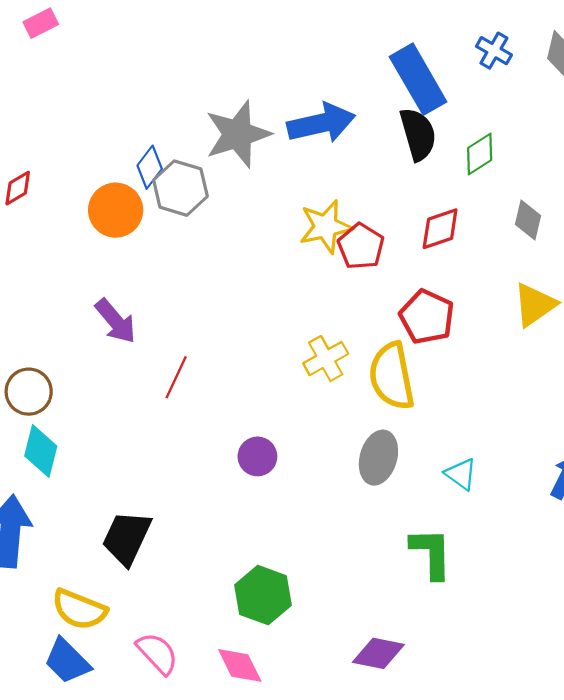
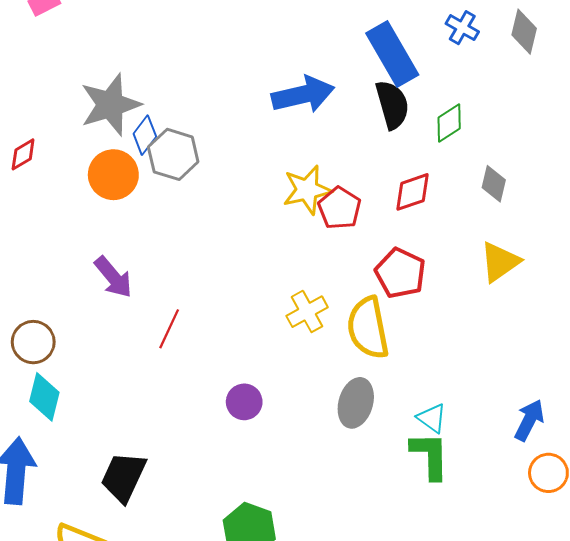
gray star: (238, 134) -> (110, 105), moved
green L-shape: (431, 553) -> (430, 456), moved

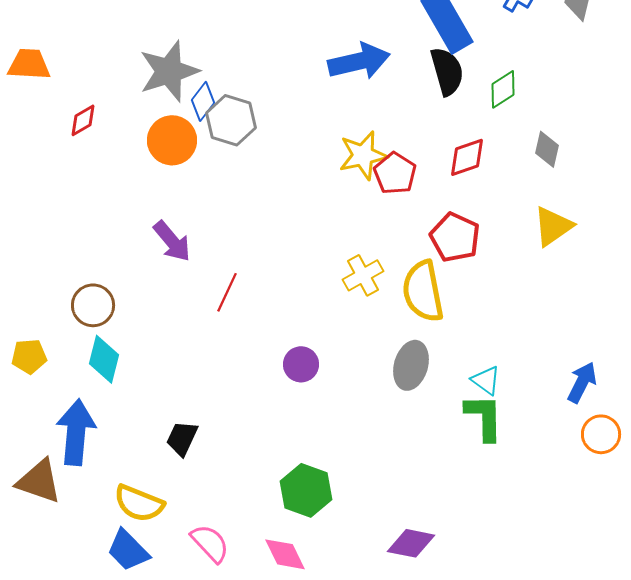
black trapezoid: (123, 477) -> (182, 438), size x0.7

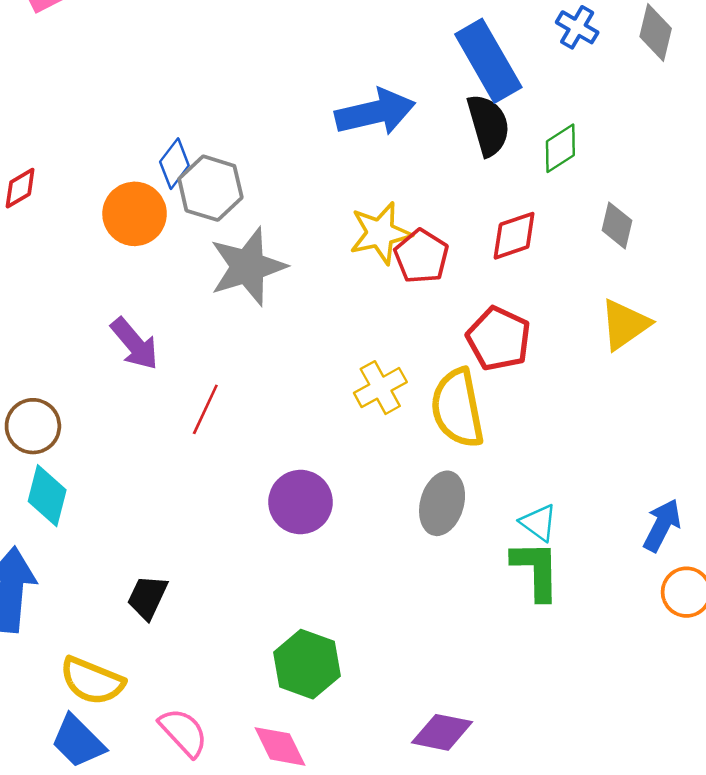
gray star: (169, 71) -> (248, 267), moved
purple circle: (301, 364) -> (301, 502), size x1.4

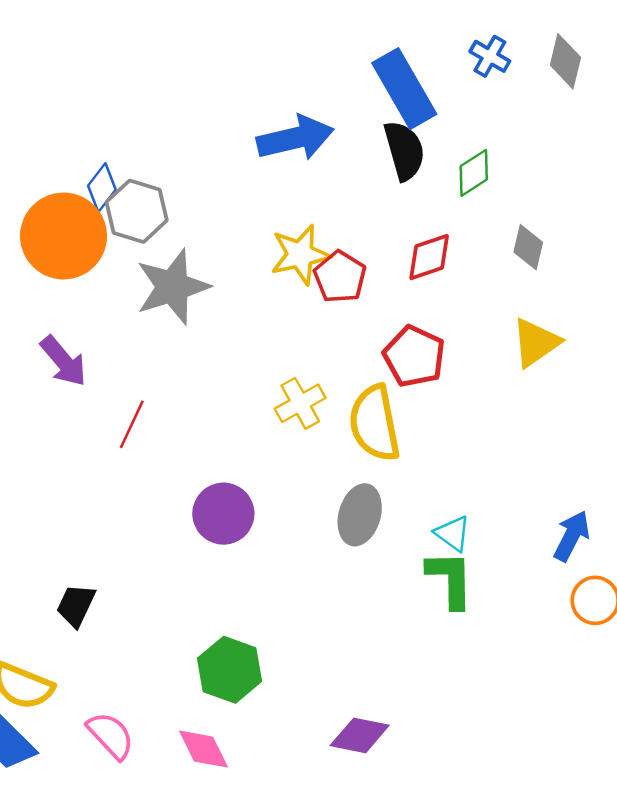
orange circle: (135, 214) -> (64, 236), size x1.4

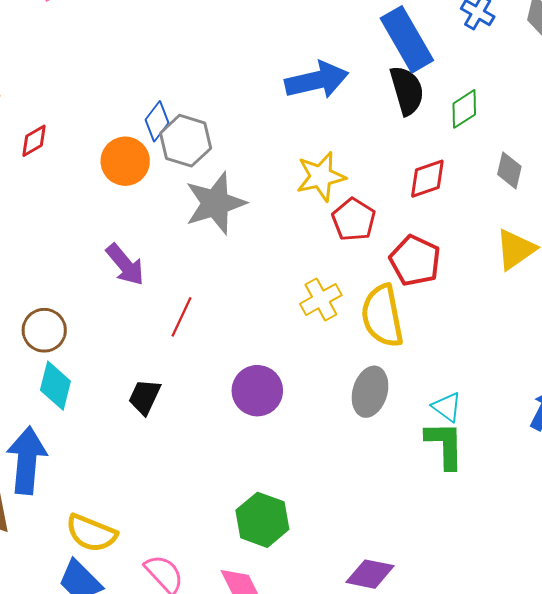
orange circle: (64, 236) -> (125, 161), size x0.7
red pentagon: (340, 277) -> (354, 220), moved
black trapezoid: (76, 605) -> (145, 397), moved

